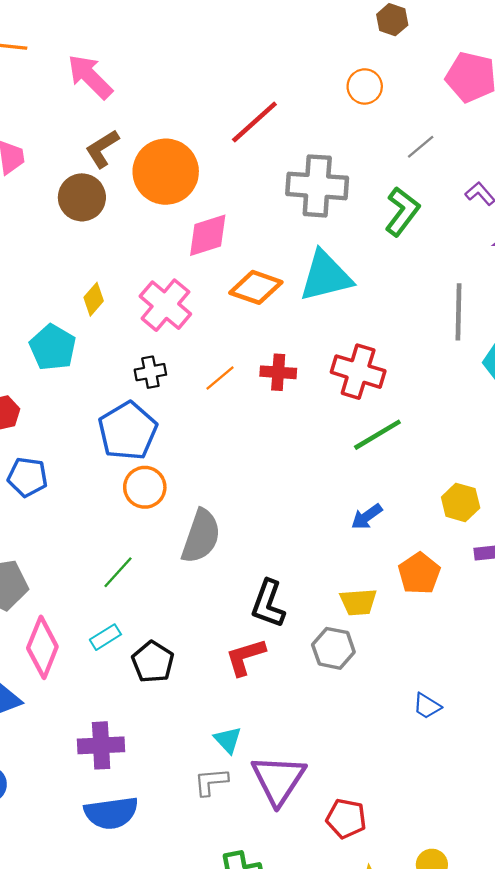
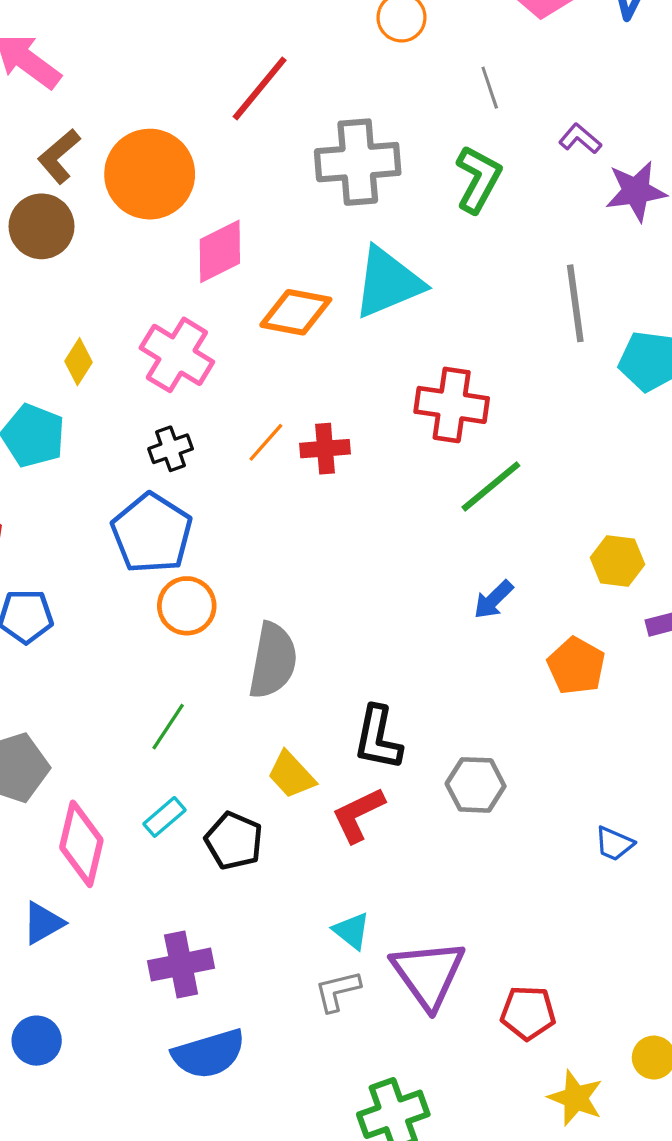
gray line: (421, 147) -> (490, 88), turned -60
red cross: (278, 372) -> (325, 449), moved
yellow trapezoid: (358, 602) -> (291, 775), moved, turned 60

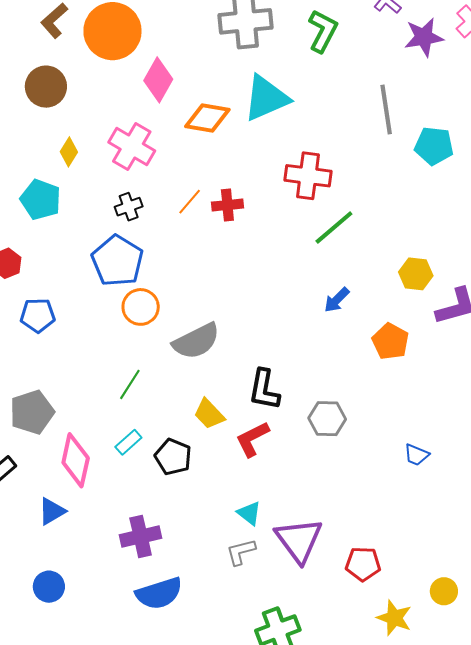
brown circle: (42, 226) -> (46, 87), moved
pink diamond: (220, 251) -> (158, 80), turned -33
gray semicircle: (273, 661) -> (196, 341), turned 54

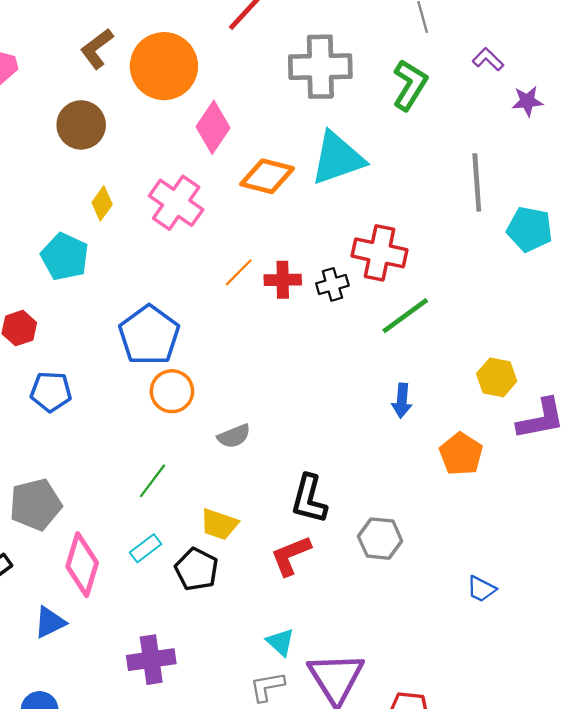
purple star: (424, 37) -> (527, 101), size x0.7
black cross: (129, 207) -> (332, 284), moved
blue arrow: (337, 300) -> (402, 401), turned -44
gray semicircle: (196, 341) -> (234, 436), size x0.6
yellow trapezoid: (209, 414) -> (219, 524), moved, turned -32

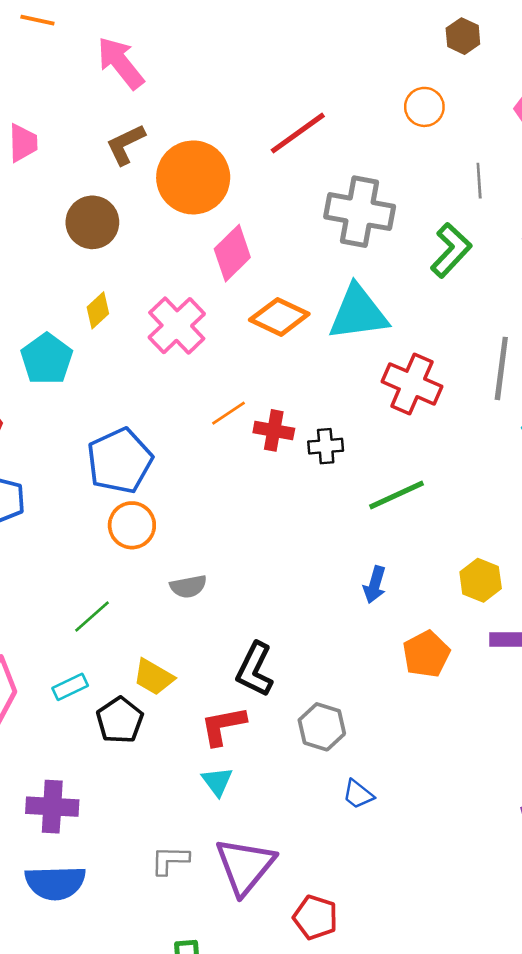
red cross: (380, 253) -> (412, 384), moved
blue trapezoid: (481, 589) -> (358, 794), moved
cyan triangle: (280, 642) -> (217, 782), moved

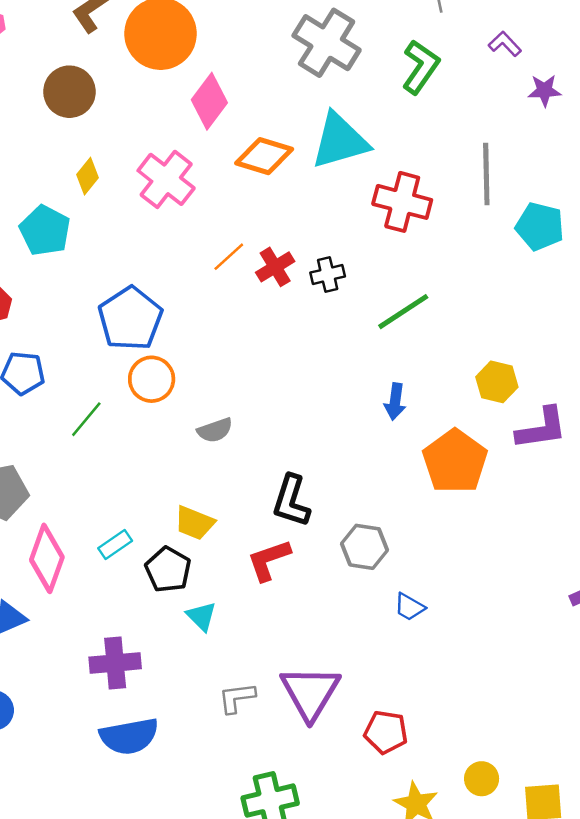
gray cross: (360, 212) -> (327, 43), turned 30
red cross: (274, 430) -> (275, 267), turned -33
green line: (92, 617) -> (86, 419), moved
orange pentagon: (426, 654) -> (455, 461), size x1.4
cyan triangle: (217, 782) -> (201, 616), moved

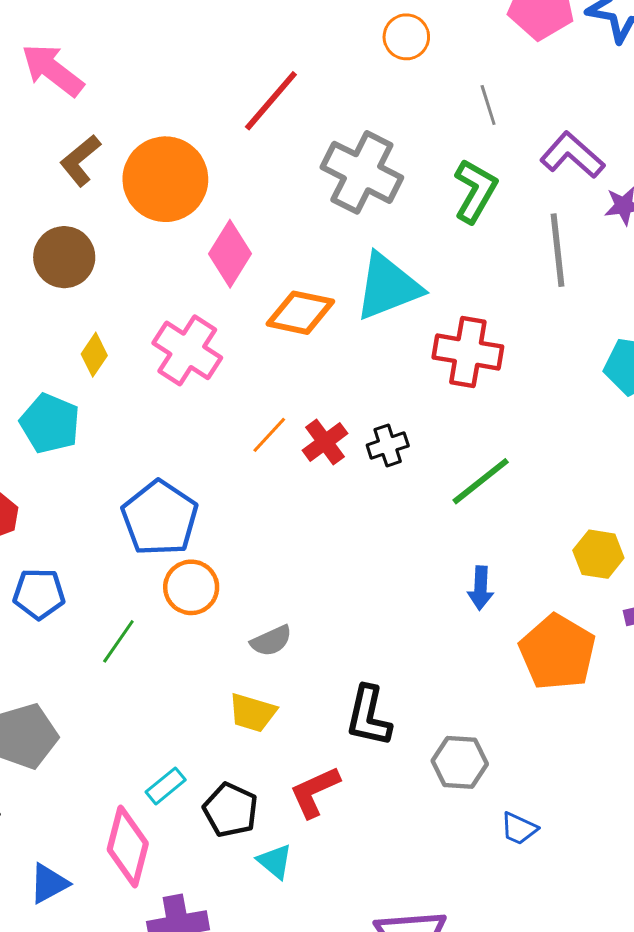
purple L-shape: (505, 44) -> (572, 155), size x1.6
gray line: (486, 174) -> (557, 250), moved
yellow trapezoid: (194, 523) -> (252, 713), moved
pink diamond: (47, 558) -> (128, 847), moved
red L-shape: (269, 560) -> (315, 792), moved

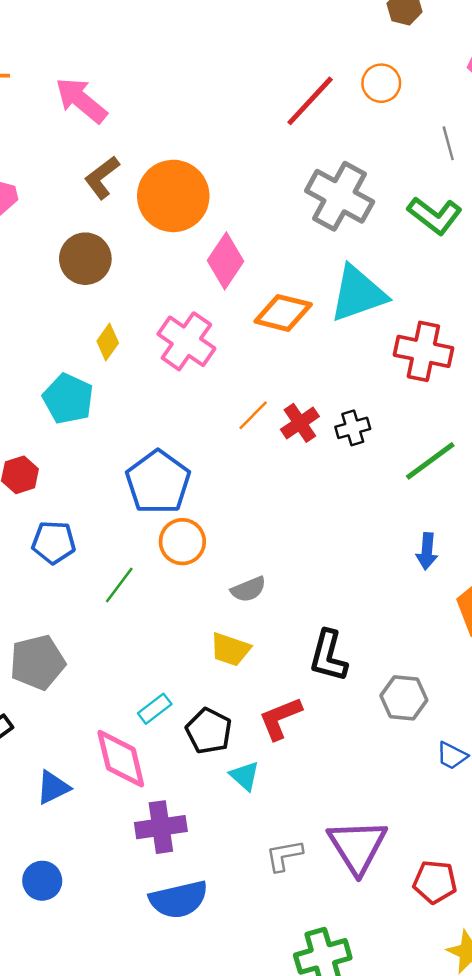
red line: (271, 101) -> (310, 101), moved
green L-shape: (475, 191) -> (435, 216), turned 96
pink diamond: (128, 847) -> (121, 759), turned -30

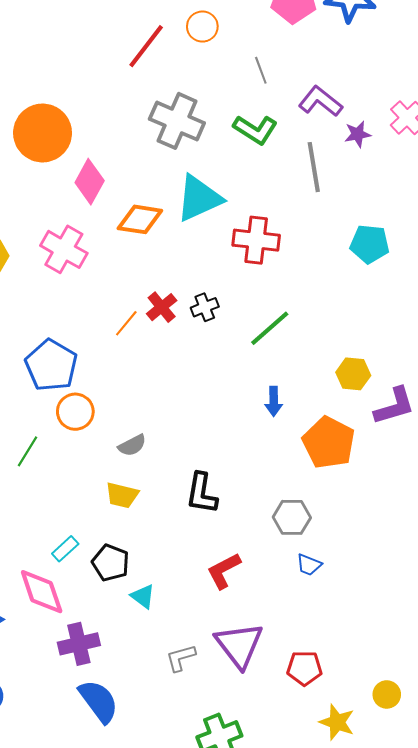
orange line: (253, 415) -> (126, 323), moved
gray hexagon: (404, 698) -> (292, 517), moved
red L-shape: (280, 718) -> (224, 571), moved
blue semicircle: (179, 899) -> (99, 701), turned -108

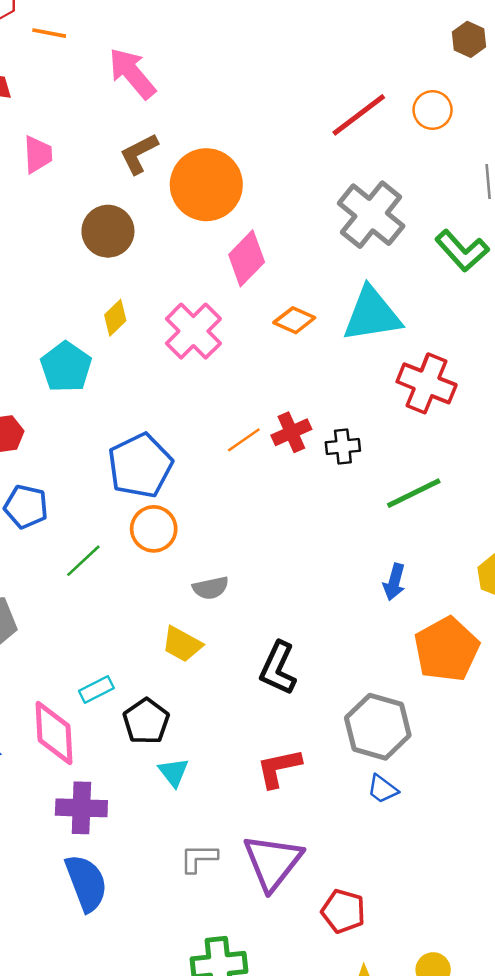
orange diamond: (140, 219) -> (294, 320), size x0.7
gray hexagon: (292, 517) -> (378, 727), size x1.4

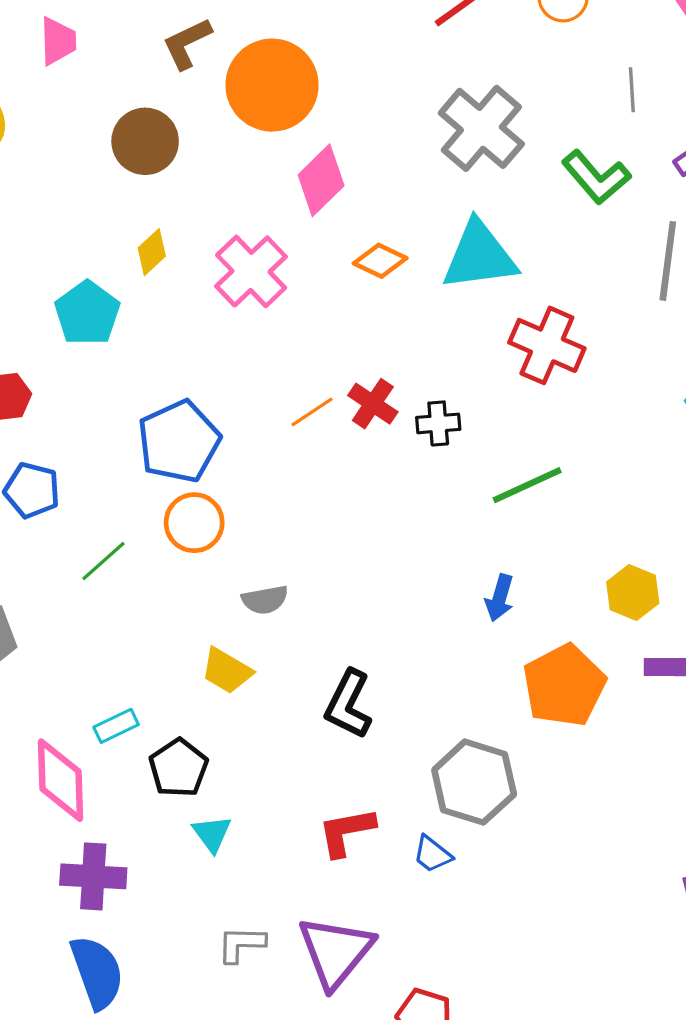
red cross: (291, 432) -> (373, 404), turned -33
blue trapezoid: (383, 789) -> (432, 854), moved

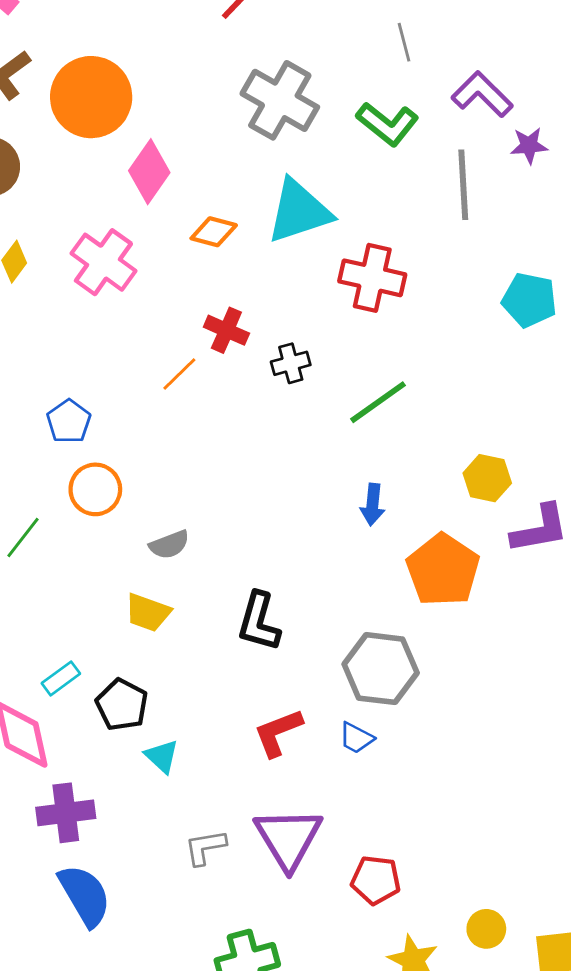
red cross: (373, 404) -> (226, 330), moved
blue pentagon: (179, 441) -> (69, 421), size x0.6

